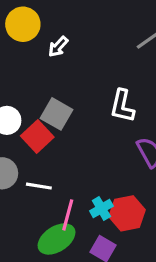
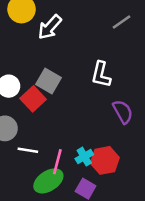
white arrow: (58, 47) -> (50, 27), size x1.5
white line: (39, 186) -> (28, 150), moved

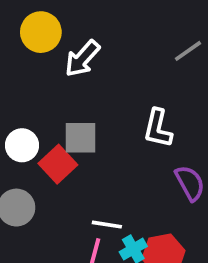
gray square: (48, 81) -> (80, 138), turned -30
white line: (28, 150) -> (107, 225), moved

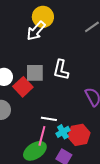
yellow circle: (41, 32) -> (43, 17), moved
white L-shape: (158, 128) -> (61, 70), moved

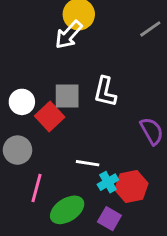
pink line: (42, 136) -> (36, 188), moved

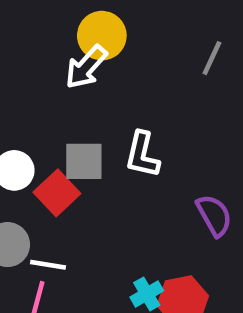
gray line: (150, 29) -> (212, 58), turned -30
white line: (88, 163) -> (48, 265), moved

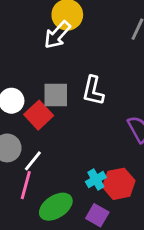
white line: (48, 265) -> (33, 161), turned -60

